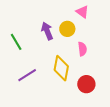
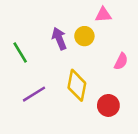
pink triangle: (82, 12) -> (103, 15), turned -40
pink semicircle: (82, 49) -> (121, 61), moved, turned 32

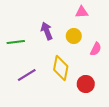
yellow circle: (84, 36) -> (74, 36), moved
green line: (20, 53) -> (16, 42), turned -66

